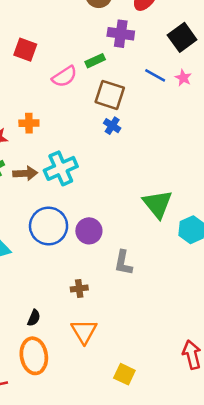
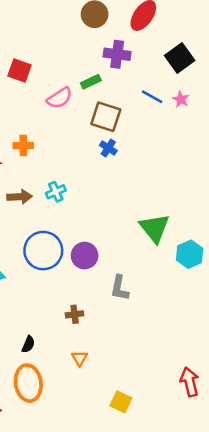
cyan cross: (61, 168) -> (56, 192), size x0.6
orange triangle: (84, 331) -> (80, 358), size x0.6

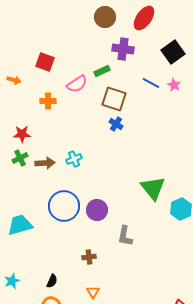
orange cross: (23, 146) -> (48, 101), moved

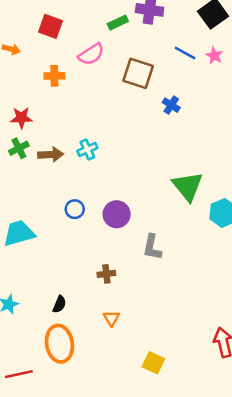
green rectangle: (102, 71) -> (118, 23), moved
blue cross: (116, 124) -> (171, 105), moved
blue circle: (64, 206) -> (75, 209), size x0.5

